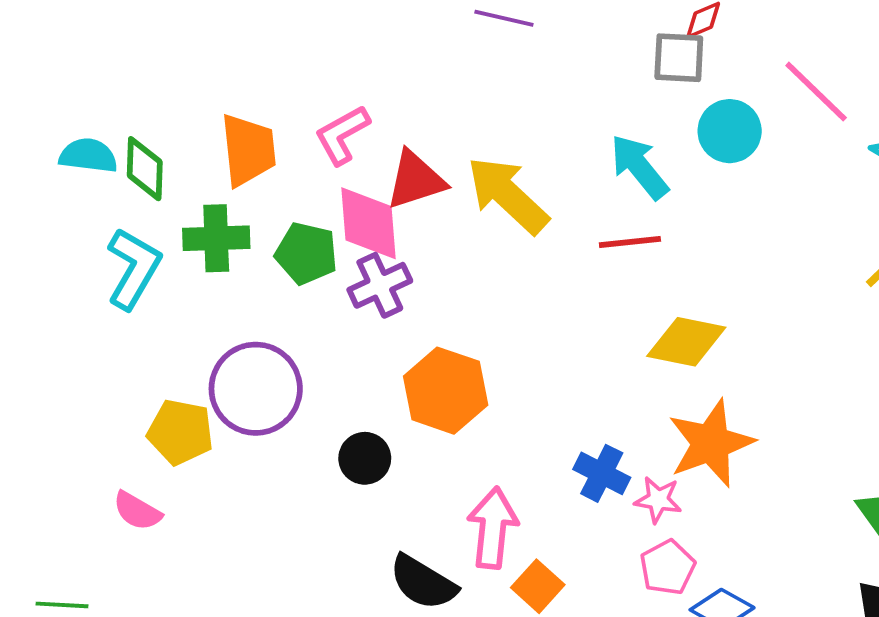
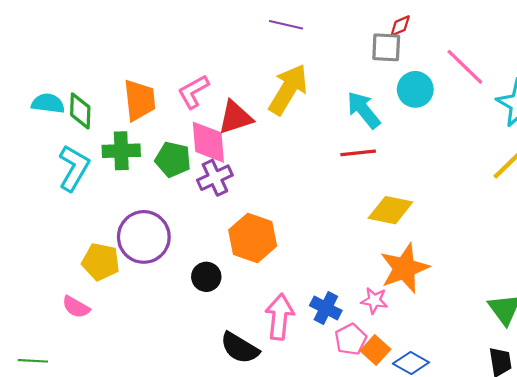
yellow arrow: (508, 195) -> (288, 89), moved, turned 78
blue cross: (602, 473) -> (326, 308), moved
pink pentagon: (668, 567) -> (351, 339), moved
orange square: (538, 586) -> (375, 350), moved

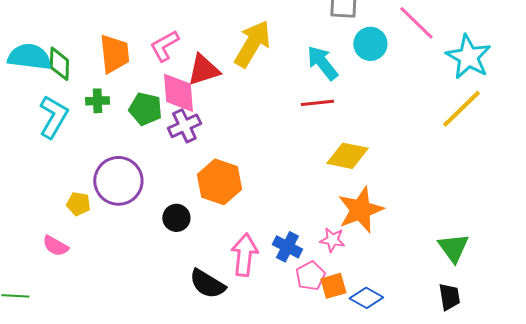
cyan semicircle: (48, 103) -> (29, 57), size x1.4
green cross: (121, 151) -> (97, 101), size x0.7
yellow pentagon: (101, 262) -> (78, 204), size x0.7
orange square: (375, 350) -> (333, 286), turned 32

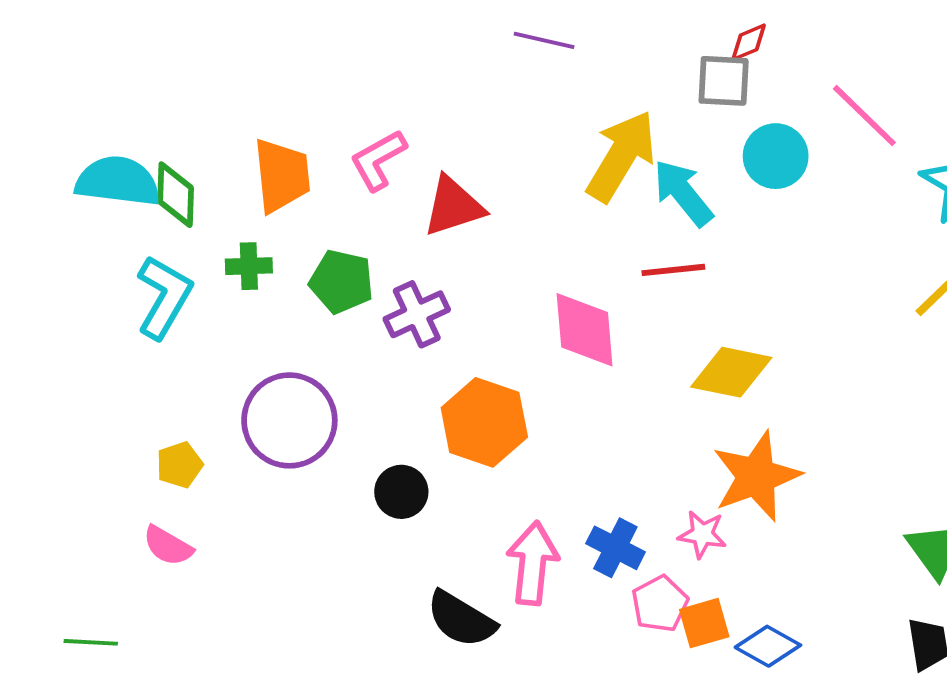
yellow arrow: (252, 44) -> (621, 156), moved
pink diamond: (178, 93) -> (585, 330), moved
yellow pentagon: (78, 204) -> (179, 465), moved, turned -30

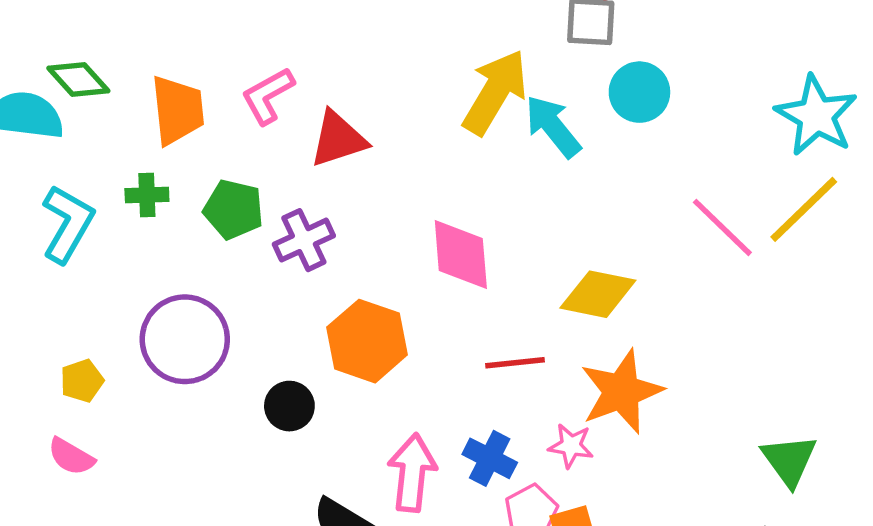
pink line: (864, 116) -> (722, 227), moved
green diamond: (176, 195) -> (78, 79), moved, turned -44
red line: (673, 270) -> (515, 363), moved

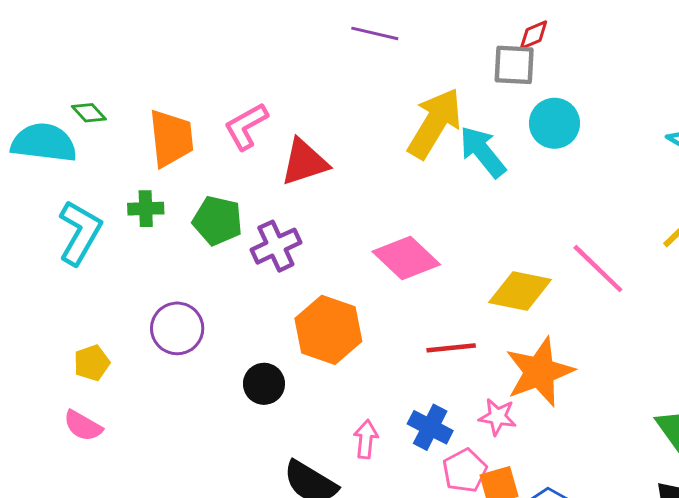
green diamond: (78, 79) -> (89, 113), size x0.7
pink line: (722, 227) -> (598, 269), moved
pink diamond: (461, 254) -> (406, 258), turned -42
purple circle: (185, 339) -> (177, 328), size x0.7
pink arrow: (412, 473) -> (366, 439), size x0.6

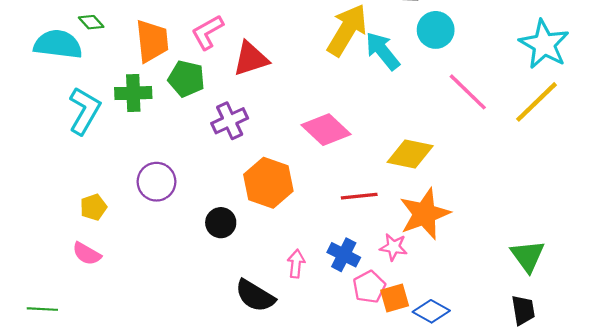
green cross: (146, 209) -> (133, 93), size x1.4
green pentagon: (218, 221) -> (186, 79), moved
pink line: (598, 269) -> (468, 92), moved

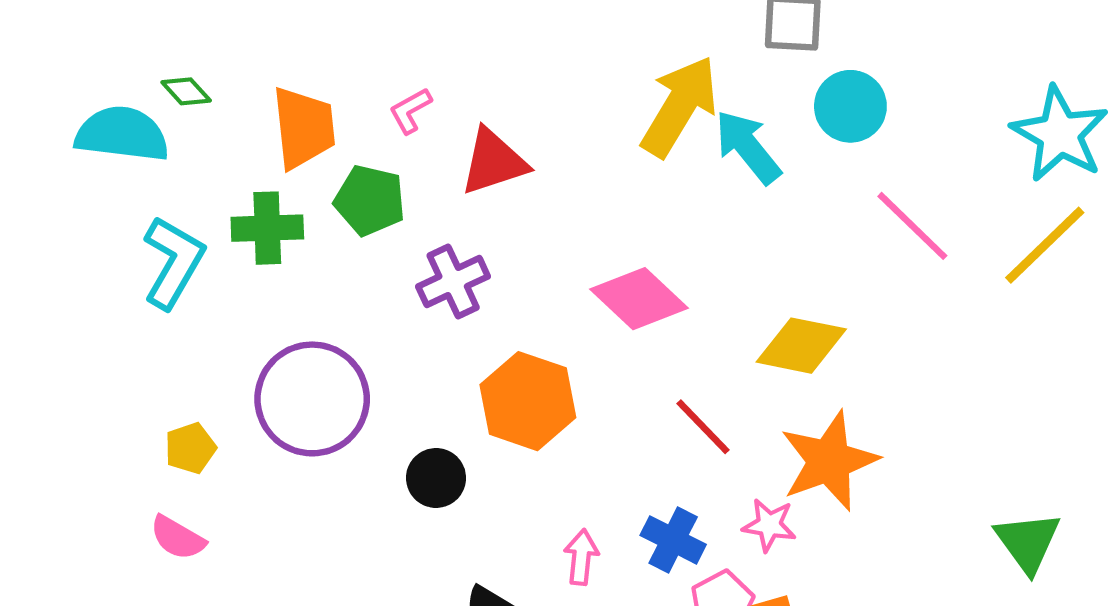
pink L-shape: (207, 32) -> (410, 111), size x0.7
purple circle: (156, 182) -> (312, 399), size x1.5
red line: (359, 196) -> (703, 427), turned 52

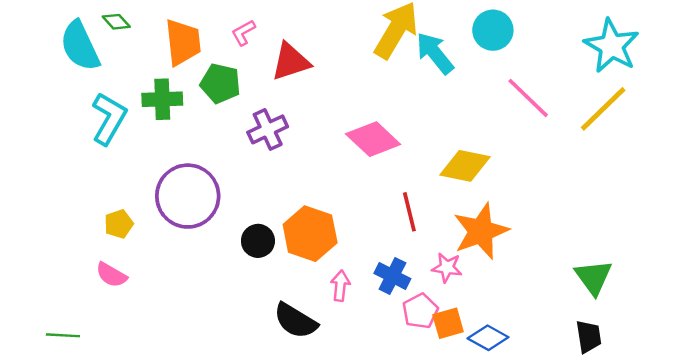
cyan semicircle: (122, 134) -> (80, 46), turned -122
orange hexagon: (528, 401) -> (310, 234), moved
red line: (703, 427) -> (409, 212), turned 30

